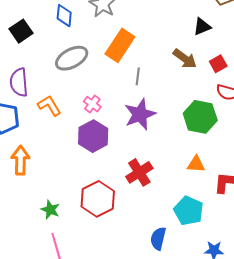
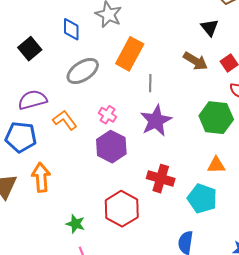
black triangle: (202, 27) -> (210, 28), turned -42
purple semicircle: (19, 82) -> (32, 100), turned 84
red cross: (139, 172) -> (161, 179), turned -36
cyan pentagon: (189, 211) -> (202, 199), moved

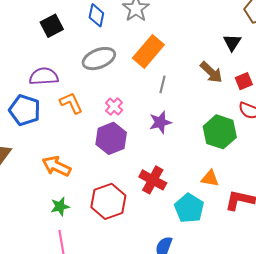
purple star: (156, 121) -> (160, 122), size x0.7
orange arrow: (41, 177) -> (56, 166), moved, turned -72
green star: (75, 224) -> (60, 206), turned 30

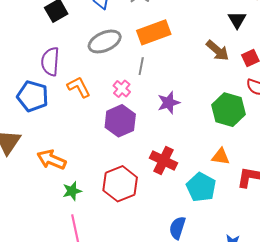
orange rectangle: (148, 51) -> (154, 32), turned 32
purple semicircle: (44, 76) -> (50, 62), turned -80
gray line: (162, 84) -> (141, 66), moved
orange arrow: (56, 166) -> (52, 160), moved

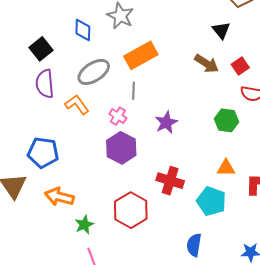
purple semicircle: (50, 62) -> (45, 84), moved
orange L-shape: (79, 87) -> (77, 105), moved
blue pentagon: (33, 96) -> (43, 153), moved
green hexagon: (228, 110) -> (226, 120), size x0.7

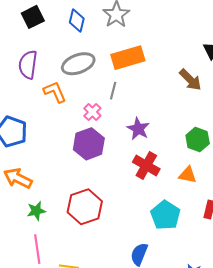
black square: (41, 49) -> (33, 17), moved
purple star: (166, 123) -> (138, 129), turned -30
orange triangle: (226, 168) -> (188, 175), moved
red cross: (170, 181) -> (146, 166), moved

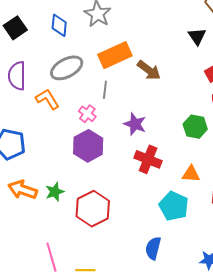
brown arrow: (190, 80) -> (149, 70), moved
orange triangle: (188, 175) -> (191, 174), moved
green star: (36, 211) -> (55, 192), moved

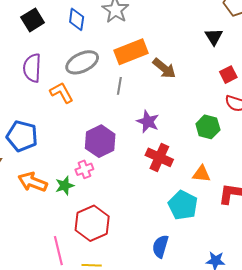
pink cross: (87, 114) -> (84, 169), moved, turned 30
red hexagon: (93, 209) -> (92, 223), moved

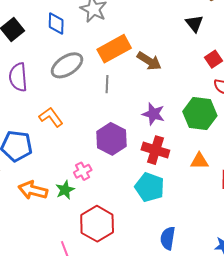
orange L-shape: (61, 93) -> (51, 117), moved
purple star: (148, 122) -> (153, 114), moved
green hexagon: (208, 127) -> (200, 114), size x1.4
purple hexagon: (100, 141) -> (112, 139), moved
cyan pentagon: (183, 205) -> (150, 187), moved

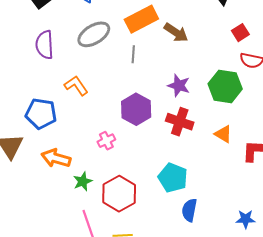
orange triangle: (199, 161) -> (223, 134), turned 30
cyan pentagon: (150, 187) -> (173, 178), moved
green star: (65, 190) -> (83, 181), moved

